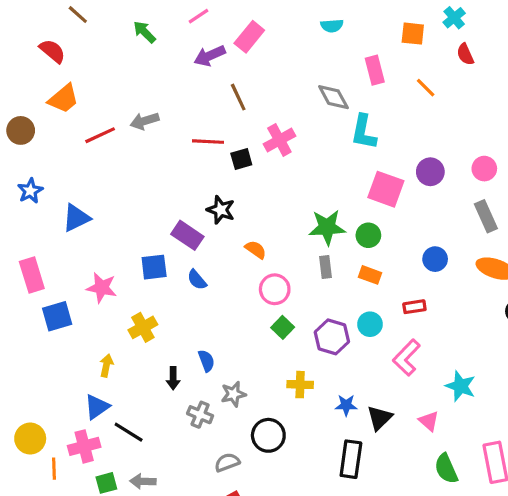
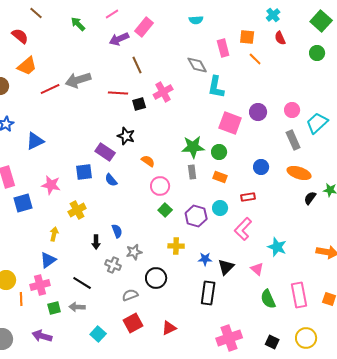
orange square: (413, 34) -> (247, 37), moved
gray arrow: (144, 121) -> (78, 80), size x1.4
black line: (129, 432) -> (82, 283), moved

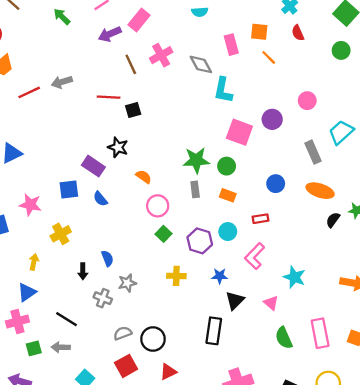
gray arrow: (78, 80) -> (62, 82), size x0.7
pink cross: (163, 92) -> (161, 55), moved
pink circle: (292, 110) -> (307, 101), moved
blue star: (205, 259) -> (220, 276), moved
black circle: (156, 278) -> (153, 339), moved

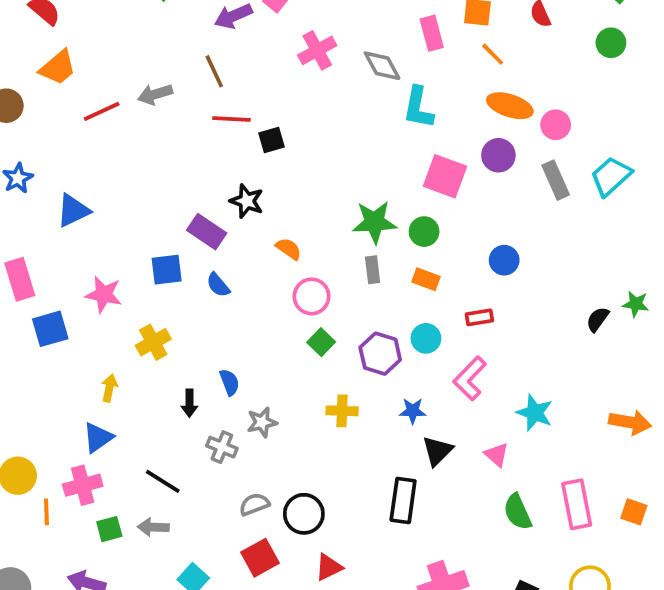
brown line: (131, 64) -> (214, 71), moved
gray rectangle: (313, 152) -> (556, 180), moved
orange ellipse: (320, 191) -> (510, 106), moved

